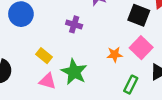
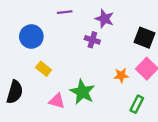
purple cross: (74, 24) -> (92, 40), moved
yellow rectangle: (44, 56) -> (44, 69), moved

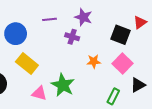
purple line: (65, 12) -> (50, 19), moved
yellow rectangle: (44, 69) -> (27, 63), size x1.5
orange star: (121, 75) -> (94, 61), moved

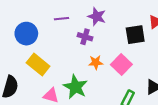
black square: (120, 35) -> (135, 35), turned -30
orange star: (94, 61) -> (96, 62), moved
pink square: (122, 63) -> (121, 65), moved

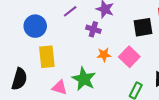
purple line: (62, 19) -> (70, 11), turned -32
yellow rectangle: (38, 65) -> (47, 57), turned 45

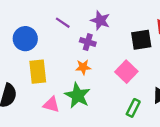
purple line: (70, 11) -> (63, 23), turned 72
orange star: (104, 55) -> (83, 67), moved

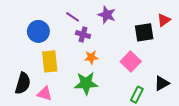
purple cross: (88, 42) -> (83, 35), moved
green star: (78, 95) -> (86, 83), turned -30
pink triangle: (51, 105) -> (45, 94), moved

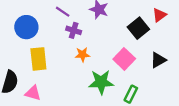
black square: (144, 32) -> (138, 28), turned -30
green star: (86, 83) -> (101, 82), moved
black triangle: (162, 83) -> (158, 60), moved

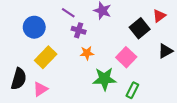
yellow rectangle: (38, 59) -> (46, 57), turned 50
black triangle: (158, 60) -> (165, 51), moved
pink triangle: (33, 93) -> (40, 89), turned -49

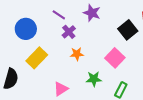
purple cross: (79, 30) -> (69, 32), turned 32
green star: (104, 79) -> (94, 79), size x0.7
pink triangle: (40, 89) -> (61, 89), moved

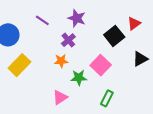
purple cross: (69, 32) -> (68, 40), moved
green star: (94, 79) -> (79, 78), moved
pink triangle: (61, 89) -> (60, 97), moved

